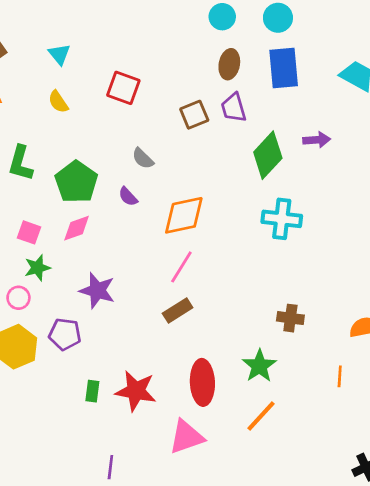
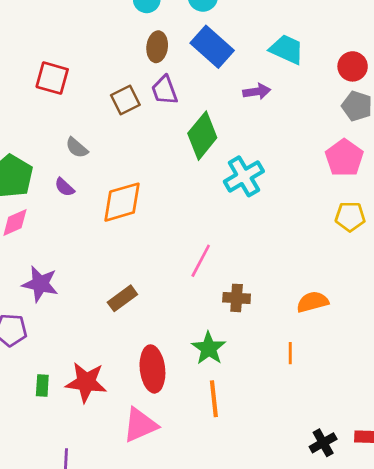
blue rectangle: (284, 68) -> (212, 47), turned -39
purple arrow: (317, 140) -> (257, 92), moved
cyan cross: (282, 219) -> (244, 176), moved, turned -33
pink line: (181, 267) -> (201, 261), moved
orange line: (261, 416) -> (214, 399), turned -45

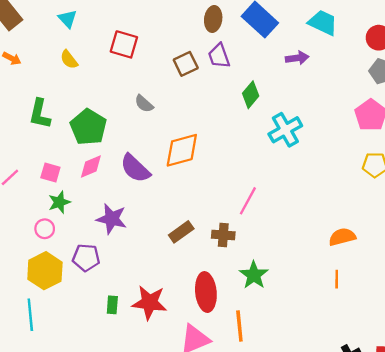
green diamond: (202, 136) -> (251, 95), size x0.7
purple semicircle: (65, 187) -> (135, 168), moved, size x1.8
brown cross: (237, 298) -> (223, 235), moved
orange line: (290, 353) -> (337, 279), moved
orange line: (214, 399) -> (239, 326), moved

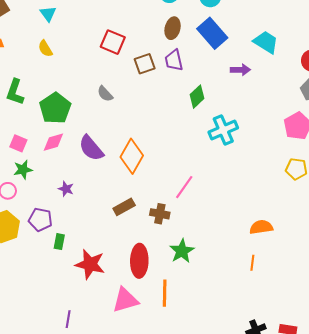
red square: (124, 44) -> (113, 42), moved
orange diamond: (182, 150) -> (132, 156), moved, turned -52
purple star: (112, 219) -> (66, 189), size x0.6
green rectangle: (112, 305) -> (59, 242), moved

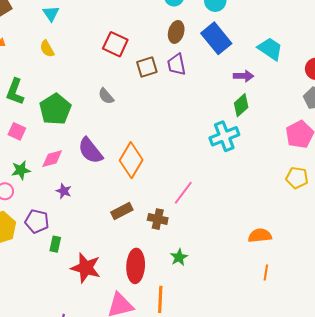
green diamond: (197, 97) -> (241, 105), moved
pink diamond: (53, 142) -> (52, 159), moved
pink square: (18, 143) -> (17, 131), moved
green star: (182, 251) -> (179, 257), size x0.7
orange line: (252, 263) -> (266, 273), moved

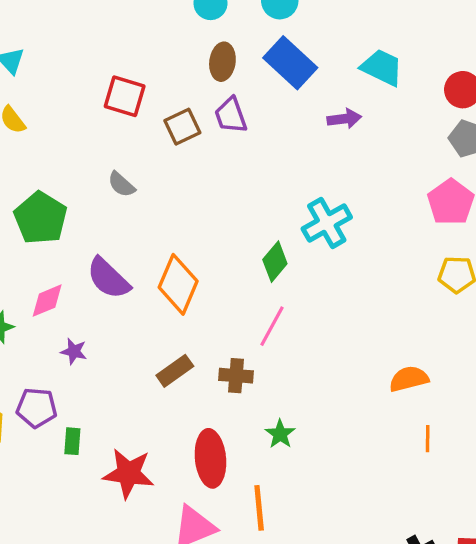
green diamond: (241, 105) -> (275, 262), moved

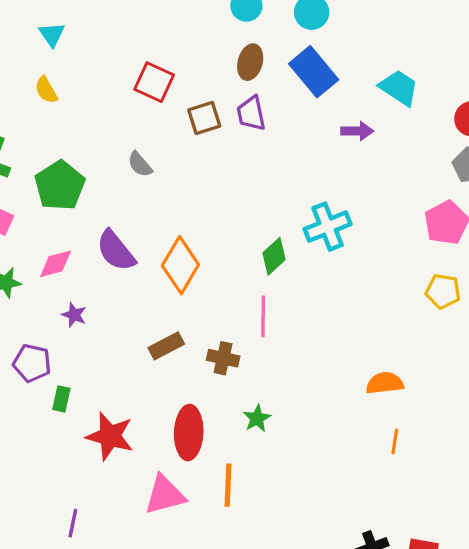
pink line: (272, 326) -> (263, 316), turned -36

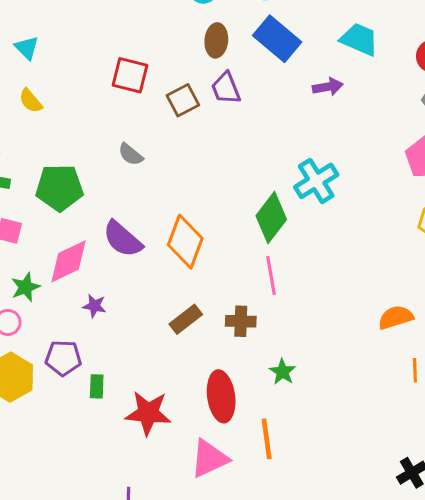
green pentagon: (60, 186) -> (59, 188), turned -30
green diamond: (274, 256) -> (271, 218), size x1.4
pink diamond: (56, 264) -> (69, 261), size x1.4

